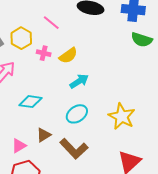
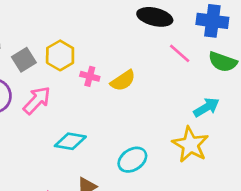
pink line: (51, 23) -> (180, 53), moved
cyan arrow: (79, 81) -> (206, 107), moved
yellow star: (122, 116) -> (190, 145), moved

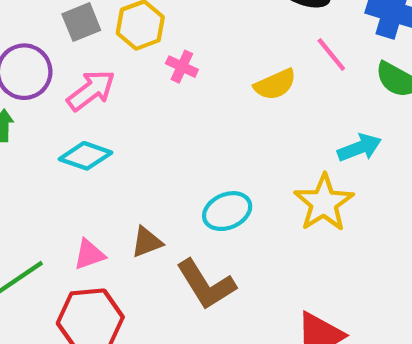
yellow semicircle: (123, 81) -> (275, 84), moved
cyan diamond: (70, 141) -> (86, 156), moved

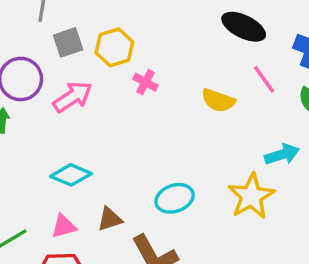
yellow semicircle: (275, 84) -> (218, 100), turned 40
cyan diamond: (86, 156) -> (71, 175), moved

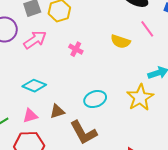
pink cross: (145, 82) -> (76, 49), moved

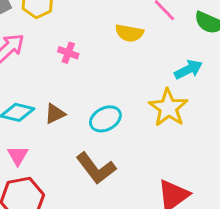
brown triangle: (57, 111) -> (55, 114), moved
pink triangle: (30, 116) -> (18, 156), turned -35

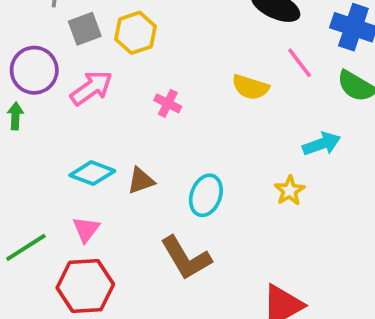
yellow star: (168, 108) -> (290, 191), size x0.6
cyan ellipse: (105, 119) -> (206, 195), turned -48

